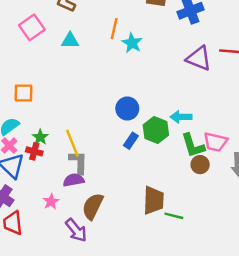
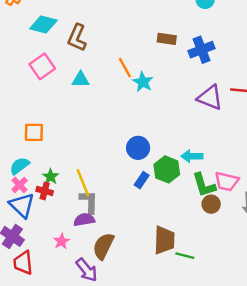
orange line: (114, 29) -> (125, 68), turned -42

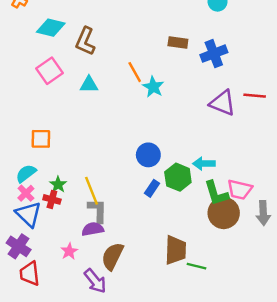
brown circle: (211, 204) -> (224, 213), size x1.6

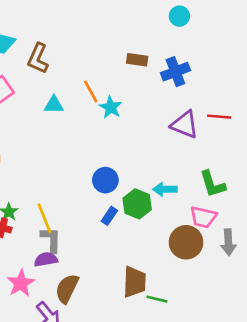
cyan triangle: (89, 84) -> (54, 105), moved
green L-shape: (216, 193) -> (212, 184), moved
pink star: (69, 251) -> (21, 283), size x1.5

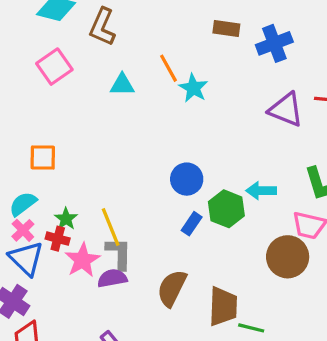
pink star: (21, 283) -> (82, 260), moved
brown semicircle: (67, 289) -> (172, 288), moved

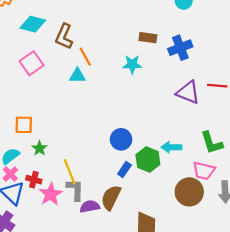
orange line: (168, 68) -> (85, 57), moved
cyan star: (193, 88) -> (132, 64), moved, turned -30
green star: (66, 219) -> (39, 148), moved
purple semicircle: (112, 278) -> (90, 206), moved
brown semicircle: (172, 288) -> (111, 198), moved

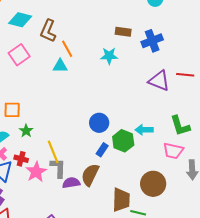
brown circle: (189, 192) -> (153, 184), moved

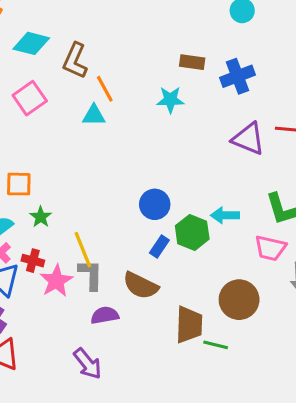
brown semicircle: (90, 175) -> (141, 286), turned -90
purple semicircle: (71, 183) -> (105, 315), moved

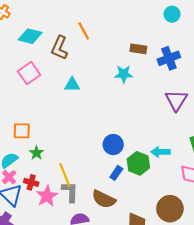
orange line: (105, 89) -> (84, 31), moved
purple triangle: (248, 139) -> (176, 100), turned 40

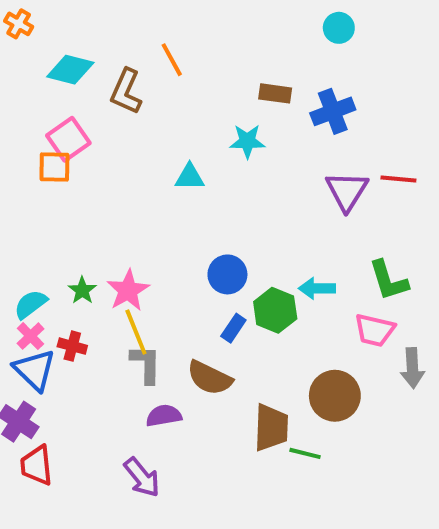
cyan triangle: (72, 85) -> (190, 177), moved
orange square: (22, 131) -> (54, 167), moved
pink star: (47, 196) -> (128, 290), moved

